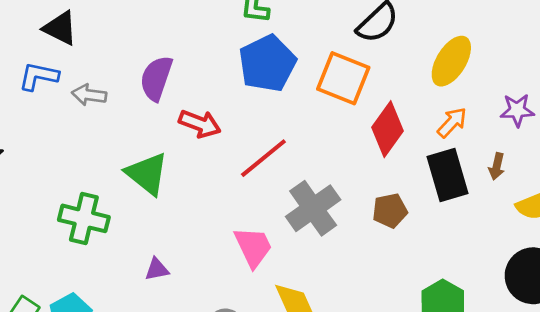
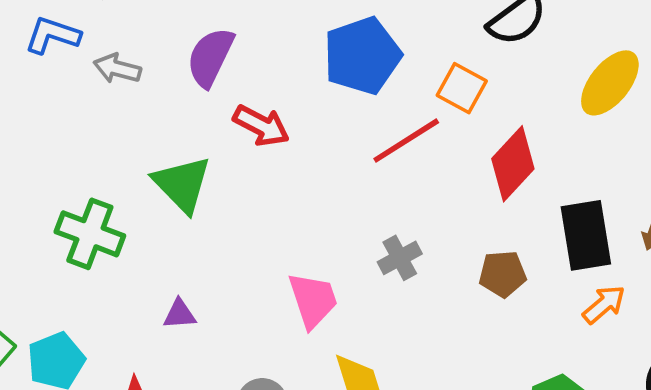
orange square: (343, 78) -> (462, 88), size x0.7
orange arrow: (452, 122) -> (604, 304), moved
red line: (263, 158) -> (406, 141), moved
gray cross: (313, 208) -> (400, 258), size x0.6

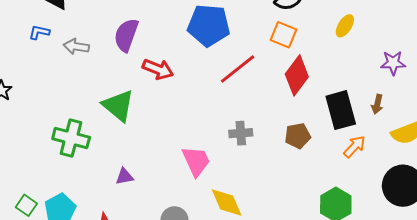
blue L-shape: (52, 35) -> (39, 32), size x0.7
blue pentagon: (362, 56) -> (209, 25), turned 30
yellow ellipse: (610, 83) -> (345, 26), size x0.6
orange square: (462, 88) -> (284, 35), moved
gray cross: (400, 258) -> (241, 133), turned 30

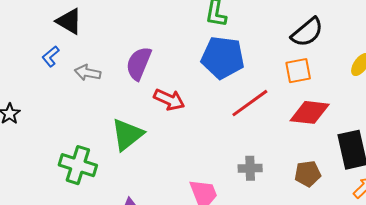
blue L-shape: (39, 32) -> (51, 56), turned -55
orange square: (284, 35) -> (298, 71), turned -36
red diamond: (297, 75) -> (310, 112), turned 57
green triangle: (118, 106) -> (127, 135), turned 39

